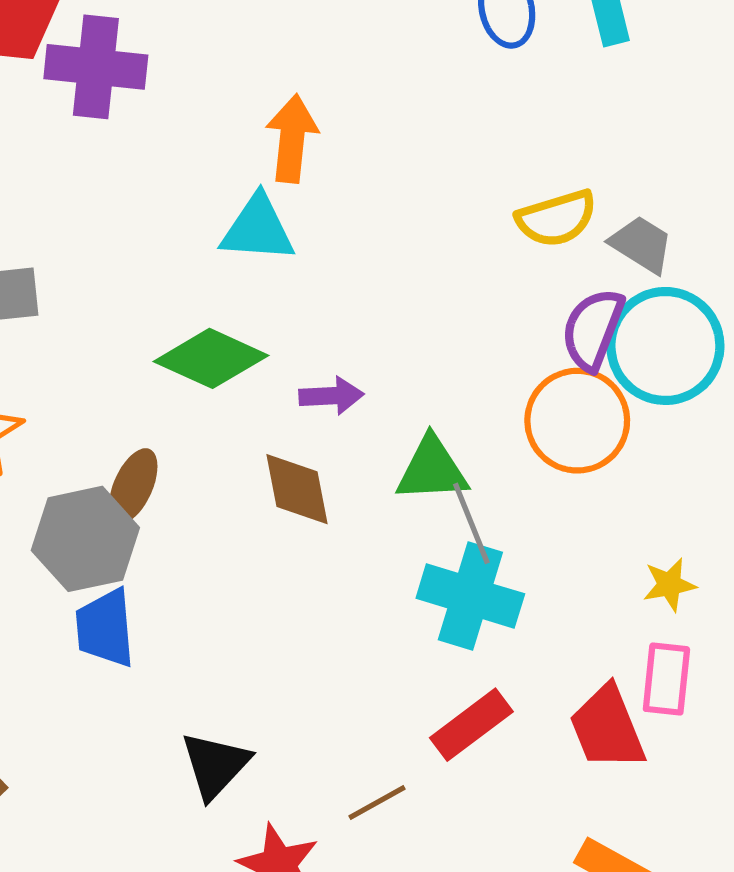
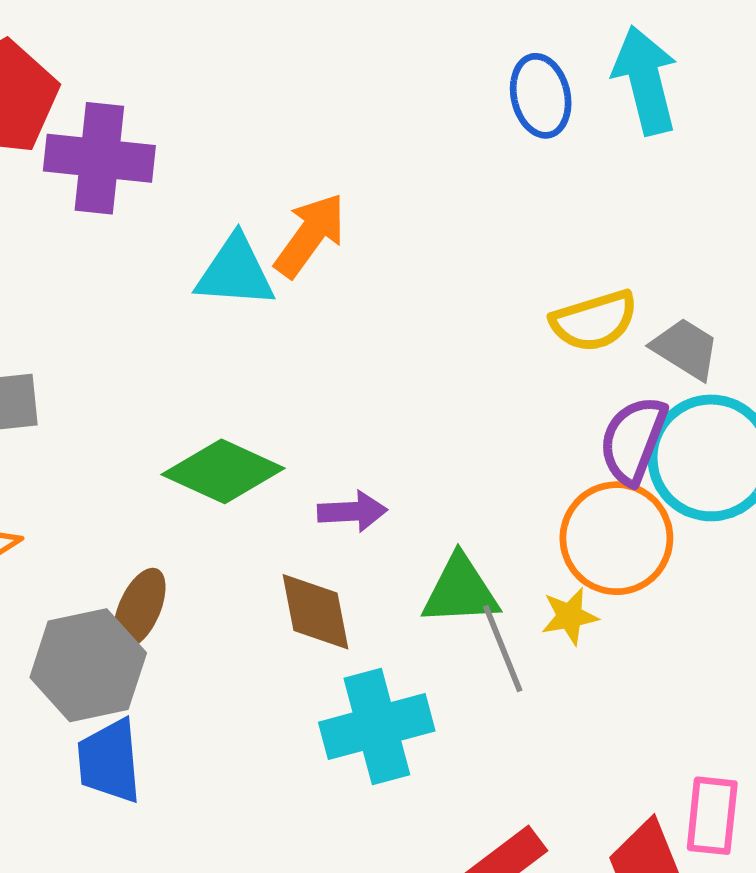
orange arrow: (292, 138) -> (310, 235), turned 30
cyan triangle: (258, 229) -> (235, 272), moved
yellow star: (670, 585) -> (570, 616), moved
cyan cross: (470, 596) -> (377, 727), moved, turned -32

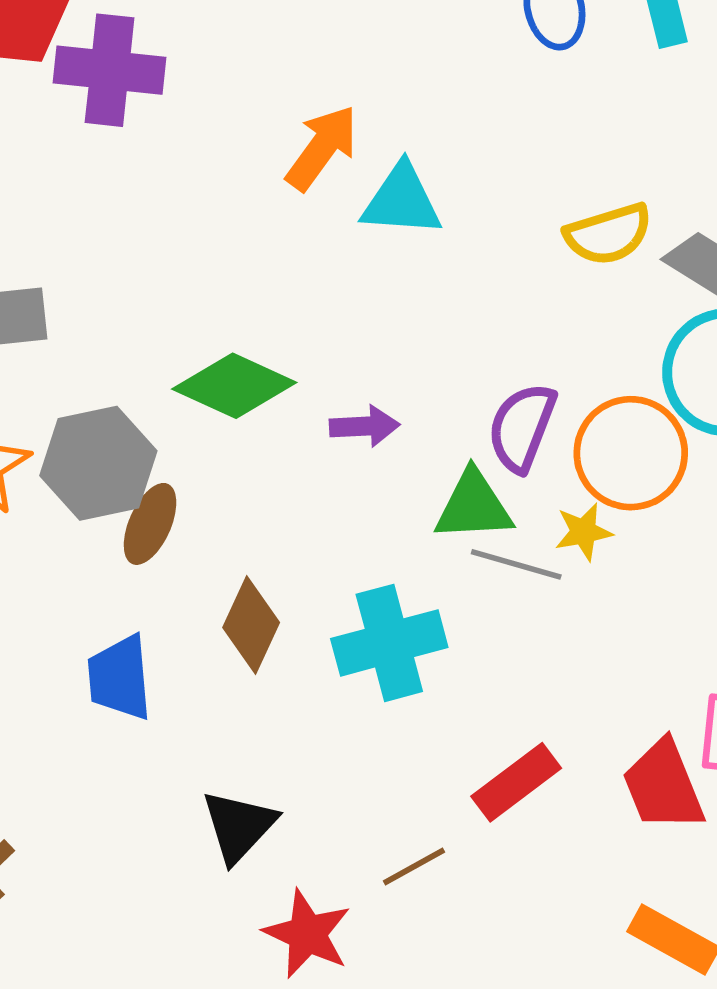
cyan triangle: (235, 272) -> (402, 200), moved
purple semicircle: (633, 440) -> (522, 427), moved
brown diamond: (316, 612) -> (251, 625), moved, turned 36
gray line: (503, 649) -> (516, 564), turned -52
gray hexagon: (88, 665) -> (98, 463), moved

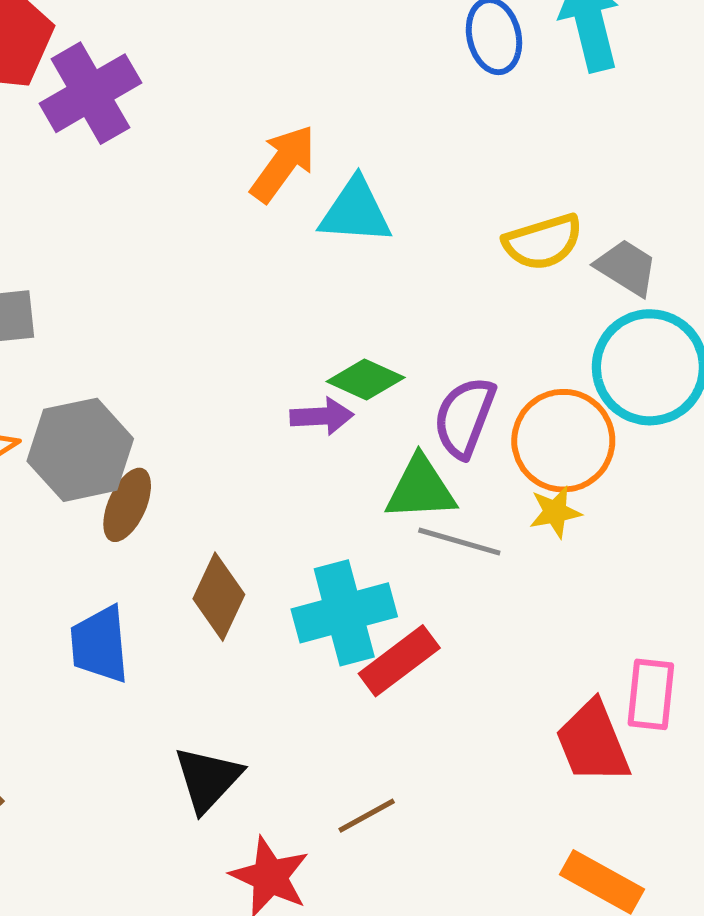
purple cross: (110, 70) -> (90, 93), turned -36
green diamond: (234, 386) -> (366, 380), moved, size x0.7
yellow star: (584, 532) -> (555, 512), moved
red rectangle: (516, 782) -> (399, 661), moved

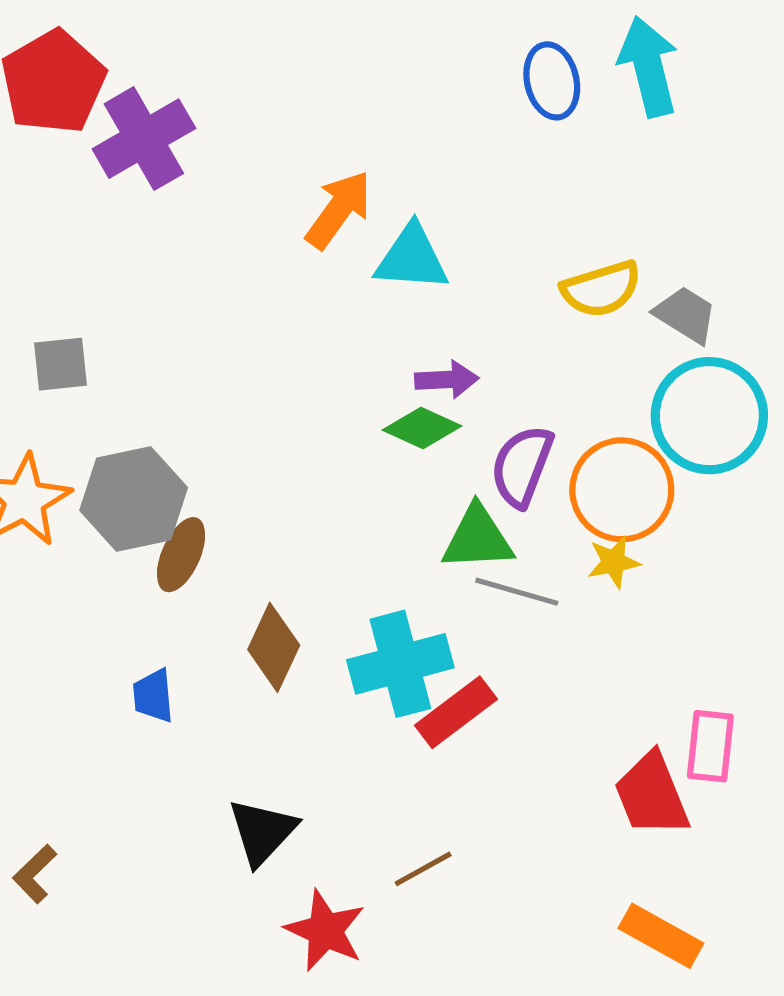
purple arrow: (322, 416) -> (447, 380), moved
blue trapezoid: (100, 644) -> (153, 696), size x0.7

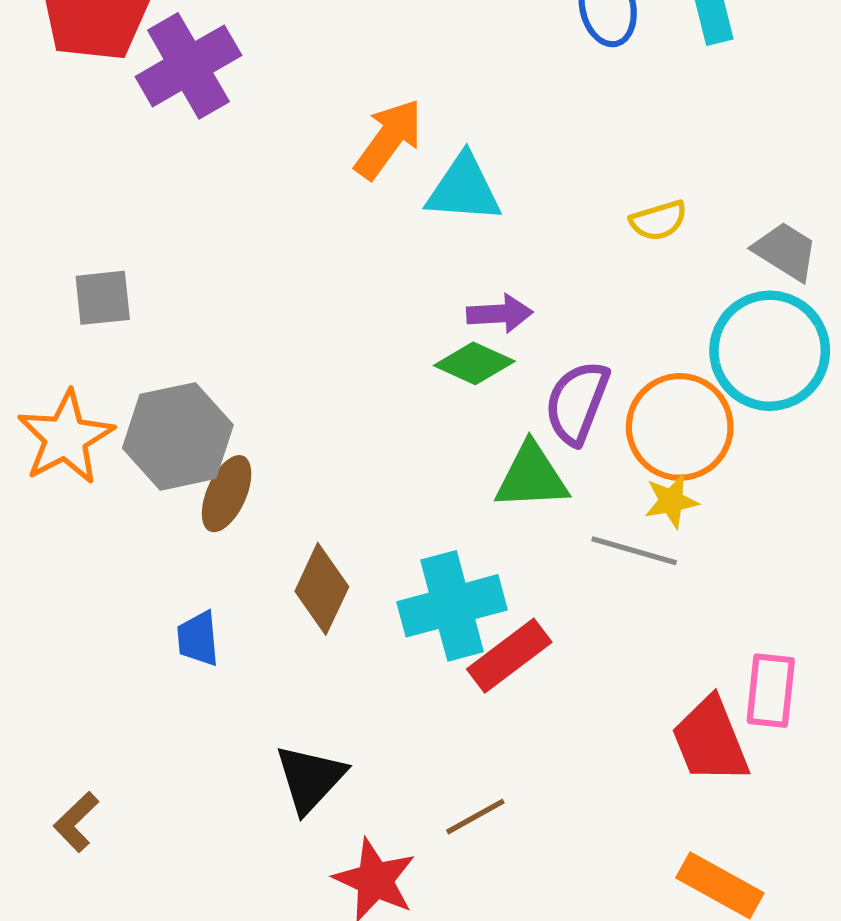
yellow semicircle: (601, 289) -> (659, 220), size x0.7
gray trapezoid: (686, 315) -> (786, 251), moved
gray line: (517, 592) -> (634, 551), moved

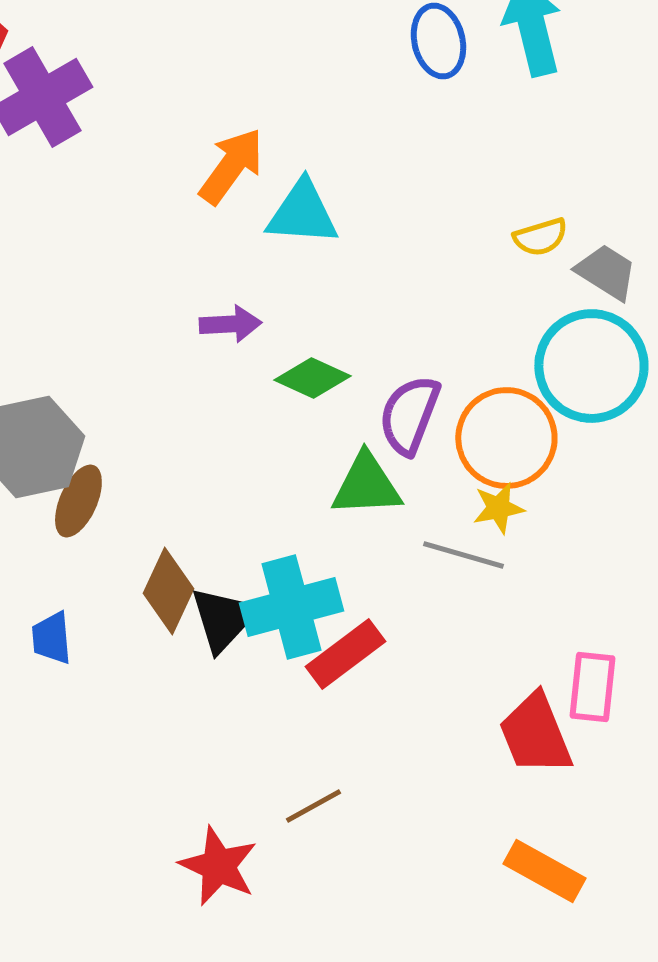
yellow semicircle: (659, 220) -> (540, 237), moved
purple arrow: (500, 314) -> (230, 324), moved
black triangle: (310, 778) -> (223, 619), moved

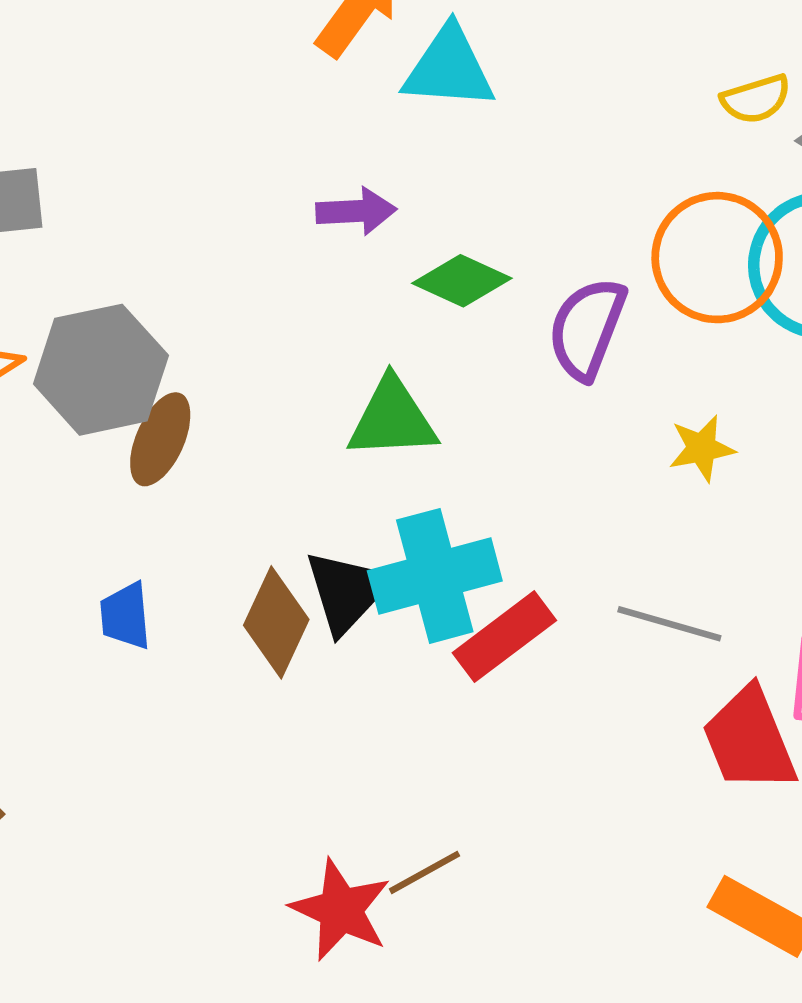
orange circle: (506, 438) -> (717, 258), moved
green triangle: (366, 485) -> (392, 419), moved
gray line: (463, 555) -> (669, 624), moved
brown diamond: (168, 591) -> (276, 622), moved
brown line: (313, 806) -> (424, 872), moved

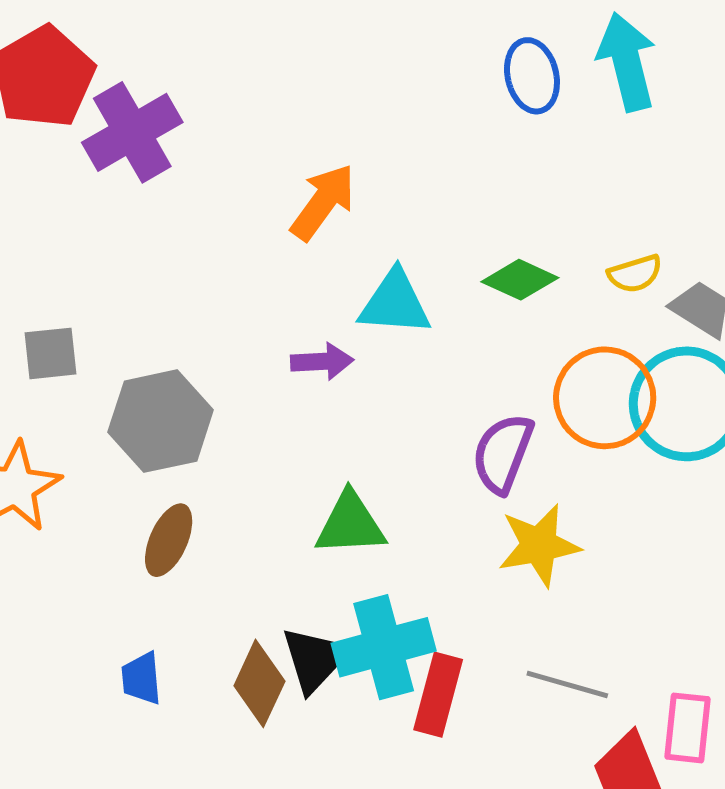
cyan triangle: (449, 68) -> (395, 303), moved
green diamond: (462, 281) -> (520, 280), moved
gray hexagon: (101, 370) -> (161, 421), moved
yellow star: (702, 448) -> (539, 545), moved, size x1.6
red rectangle: (504, 637) -> (438, 695), turned -38

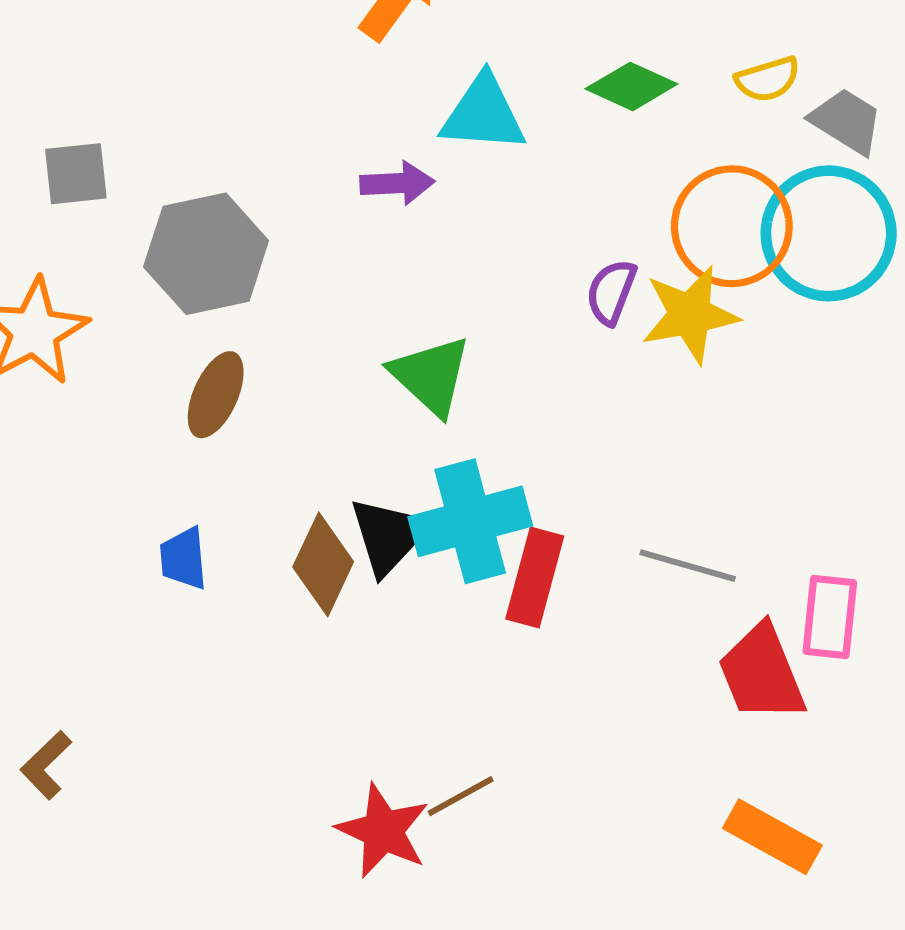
purple semicircle: (503, 453) -> (611, 292), size x0.7
green triangle: (350, 524) -> (431, 376), turned 46
yellow star: (539, 545) -> (690, 315), moved

